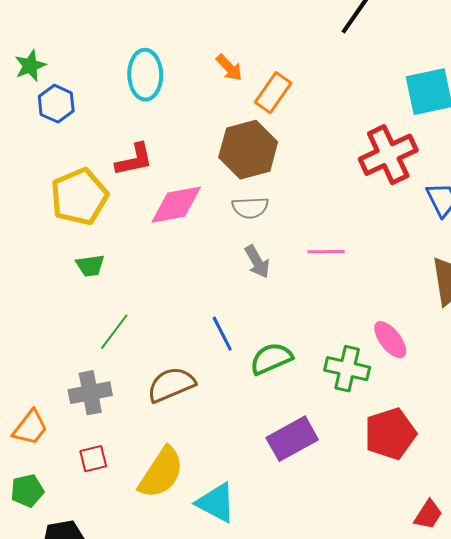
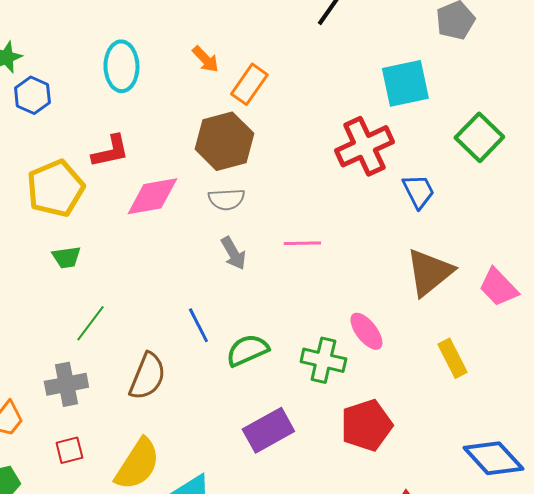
brown semicircle: (171, 385) -> (147, 376), turned 135

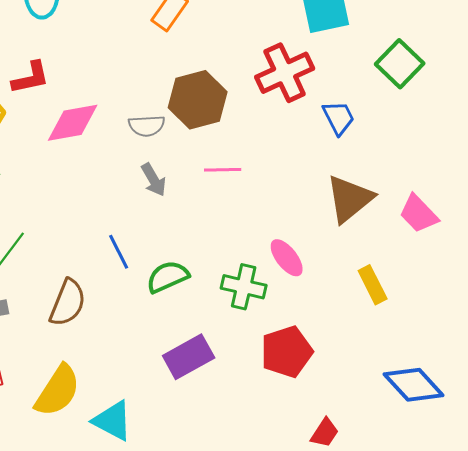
brown hexagon: (224, 141) -> (198, 100), moved

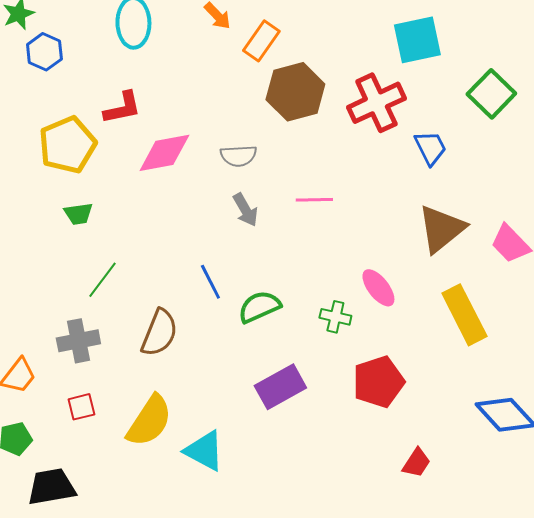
brown hexagon: (198, 100) -> (295, 92), moved
yellow rectangle: (373, 285) -> (464, 315), size x1.5
green cross: (244, 287) -> (335, 317), size x0.7

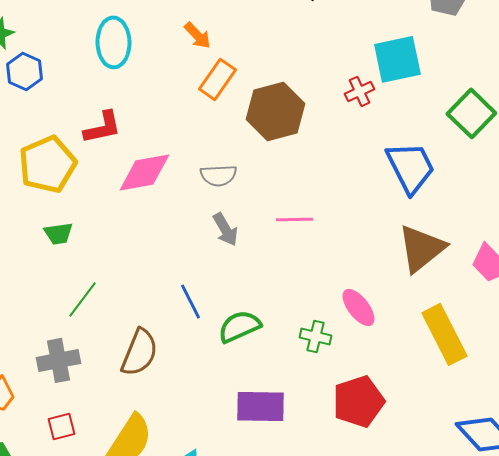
orange rectangle: (261, 41) -> (217, 79), moved
red cross: (376, 103) -> (359, 91), moved, size x0.5
blue trapezoid: (430, 148) -> (410, 167), size x1.5
purple rectangle: (280, 387) -> (260, 406), turned 30

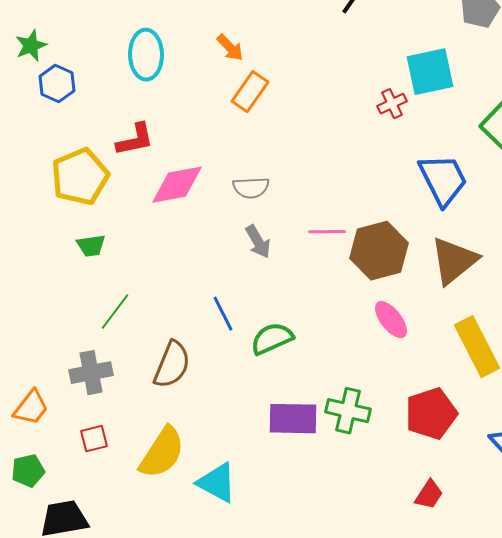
brown hexagon: (275, 111) -> (379, 251), moved
green cross: (315, 336) -> (348, 411), moved, size x1.4
red pentagon: (358, 401) -> (431, 414), moved

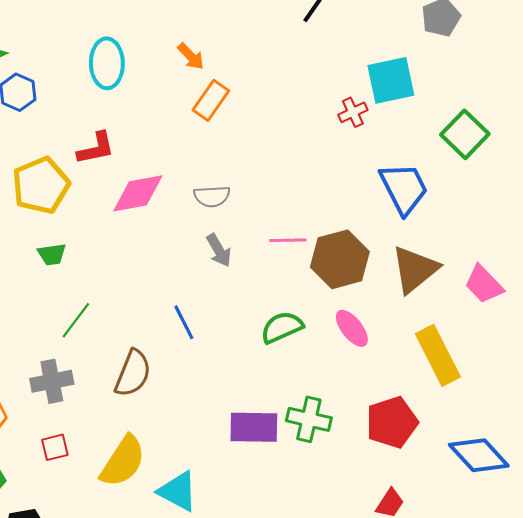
green semicircle: (272, 339) -> (282, 327), moved

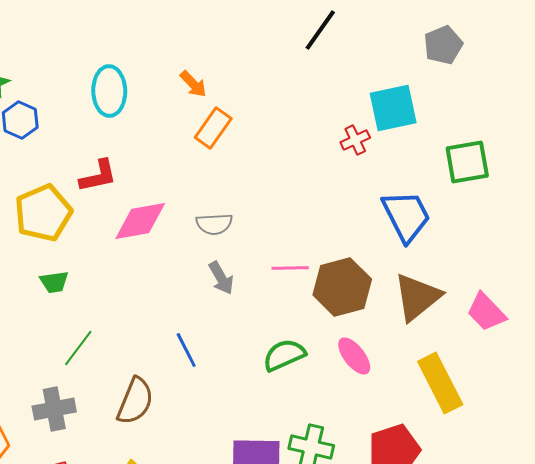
green square: (465, 134) -> (467, 162), turned 36

